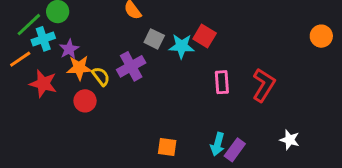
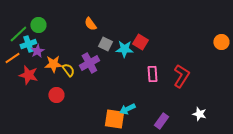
purple star: (69, 49) -> (37, 51), moved
red circle: (85, 101) -> (56, 95), moved
cyan arrow: (218, 144) -> (127, 109), moved, turned 49
orange square: (167, 147) -> (114, 119), size x1.5

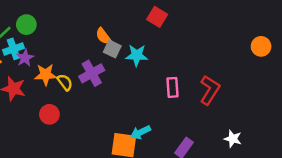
orange semicircle: (90, 24) -> (103, 36), moved
red square: (140, 42) -> (157, 17), moved

